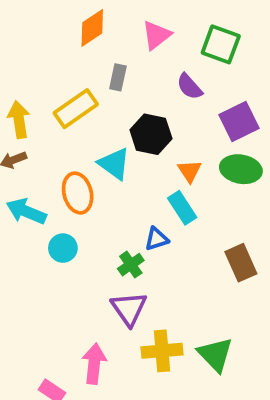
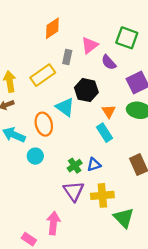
pink triangle: (156, 35) -> (90, 45), moved
blue triangle: (156, 239) -> (94, 165), moved
yellow cross: (162, 351) -> (102, 195), moved

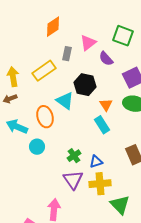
blue triangle: (94, 165) -> (96, 162), moved

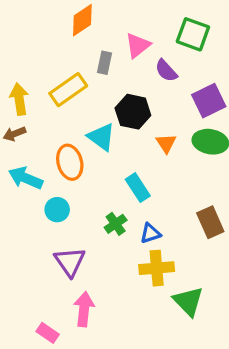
cyan rectangle: (102, 125) -> (138, 188), moved
purple triangle: (73, 180) -> (70, 262), moved

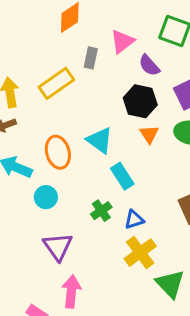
black hexagon: (133, 112) -> (140, 101), moved
cyan triangle: (101, 137) -> (100, 140), moved
yellow cross: (157, 268) -> (140, 253), turned -32

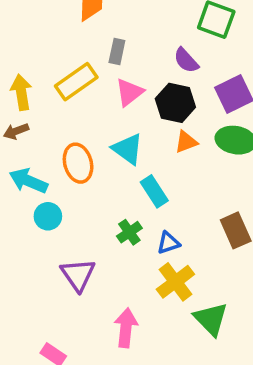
pink triangle: (122, 41) -> (129, 92), moved
orange triangle: (149, 134) -> (186, 142), turned 42
cyan circle: (46, 197) -> (48, 216), moved
pink arrow: (71, 291) -> (126, 328), moved

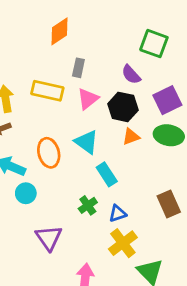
yellow rectangle: (76, 82) -> (47, 91), turned 48

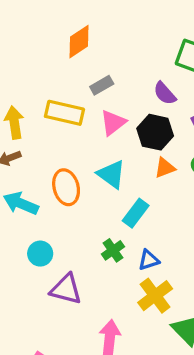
gray rectangle: (78, 68) -> (102, 85), turned 48
cyan rectangle: (107, 174) -> (136, 213), turned 70
cyan circle: (26, 193) -> (40, 254), moved
purple triangle: (49, 238) -> (66, 289), turned -40

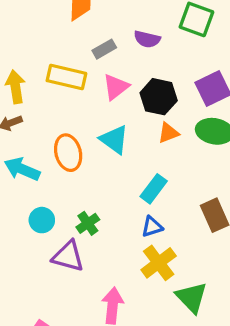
purple semicircle: (165, 93) -> (147, 39), moved, turned -35
cyan rectangle: (136, 213) -> (154, 189), moved
green cross: (113, 250) -> (88, 223), moved

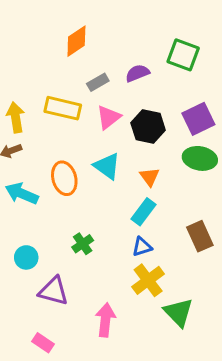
purple semicircle: (147, 39) -> (137, 73), turned 145
orange triangle: (168, 133) -> (150, 177), moved, turned -45
cyan circle: (42, 220) -> (26, 257), moved
purple triangle: (68, 256) -> (54, 291), moved

